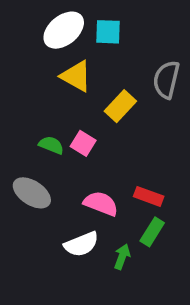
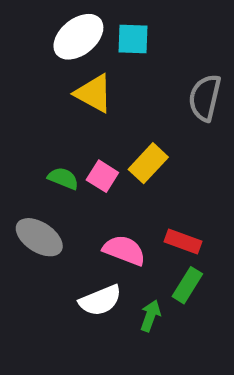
yellow rectangle: (120, 106) -> (148, 163), moved

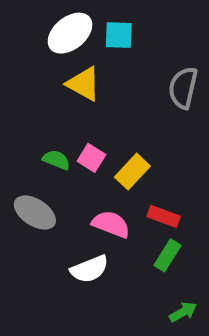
yellow rectangle: (148, 163) -> (132, 172), moved
green arrow: (150, 316) -> (183, 312), moved, turned 40

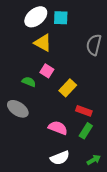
pink square: (91, 158) -> (47, 71), moved
pink semicircle: (111, 224) -> (58, 128), moved
white semicircle: (90, 269) -> (60, 158), moved

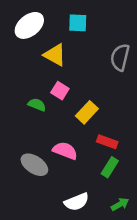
white ellipse: (36, 17) -> (29, 25), moved
gray ellipse: (18, 109) -> (34, 165), moved
pink semicircle: (58, 128) -> (65, 151), moved

